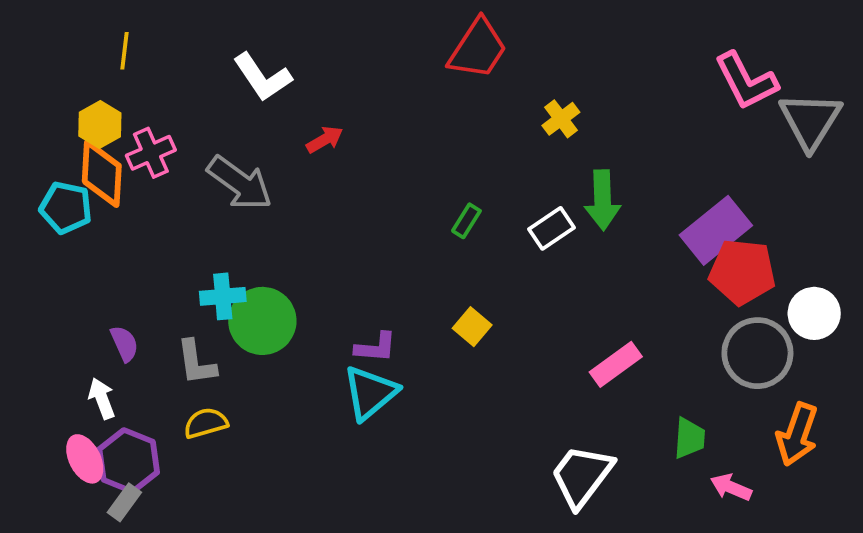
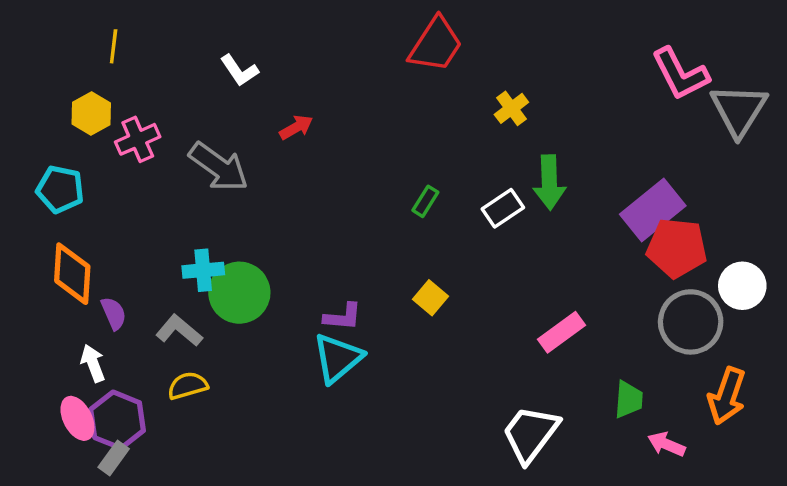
white L-shape: (262, 77) -> (239, 70), size x0.7
orange diamond: (102, 174) -> (72, 274), moved
gray L-shape: (196, 363) -> (179, 331), turned 138

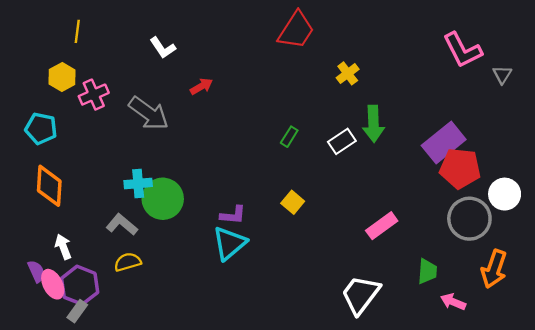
gray triangle: (739, 110) -> (502, 75), size x0.5
purple semicircle: (114, 313) -> (36, 271), moved

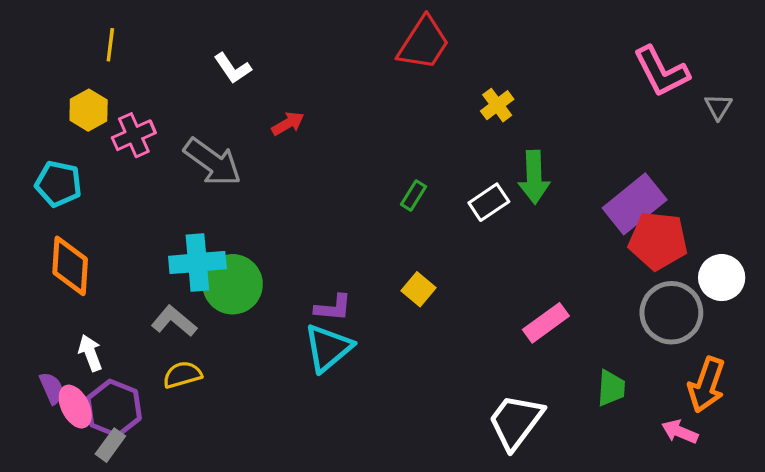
cyan cross: (138, 184) -> (197, 262), size x1.4
pink arrow: (453, 302) -> (680, 432), moved

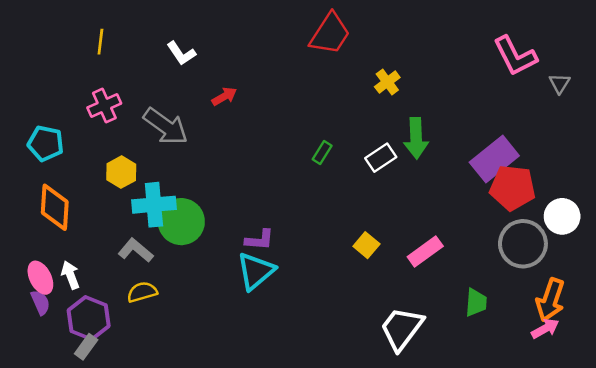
yellow line: (110, 45) -> (100, 42), moved
yellow hexagon: (89, 110) -> (121, 172), moved
yellow square: (419, 289) -> (366, 245), moved
pink ellipse: (75, 407) -> (40, 278), moved
pink arrow: (680, 432) -> (545, 329), moved, turned 128

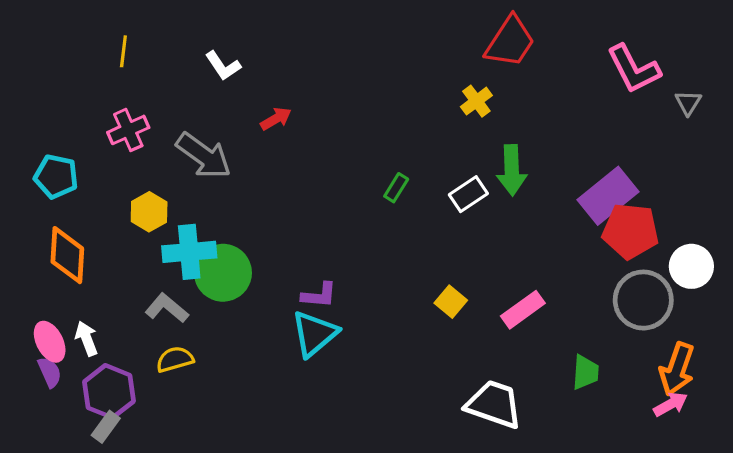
red trapezoid: (330, 34) -> (510, 42), moved
white trapezoid: (402, 329) -> (494, 404), turned 72

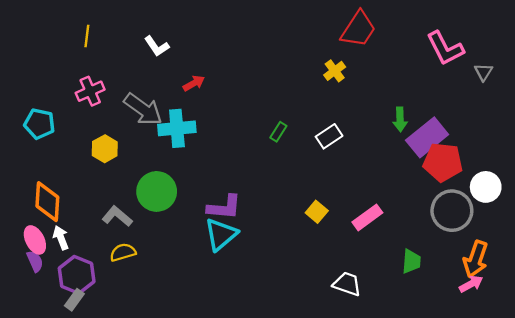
green arrow: (512, 170) -> (400, 119), moved, size x0.7
cyan cross: (189, 252) -> (177, 128), moved
orange diamond: (67, 255) -> (47, 202), moved
purple L-shape: (319, 295) -> (224, 207), size x1.4
white trapezoid: (494, 404) -> (347, 284), size x0.7

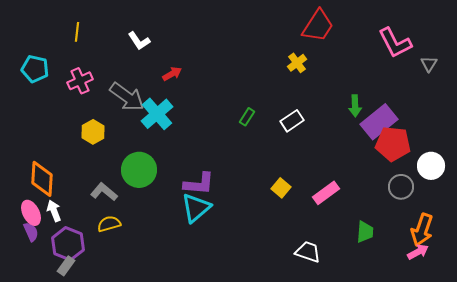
cyan pentagon: (39, 124) -> (35, 69), moved
cyan cross: (177, 128) -> (157, 114), turned -36
gray circle: (452, 211) -> (401, 187), size x0.7

